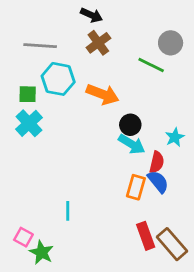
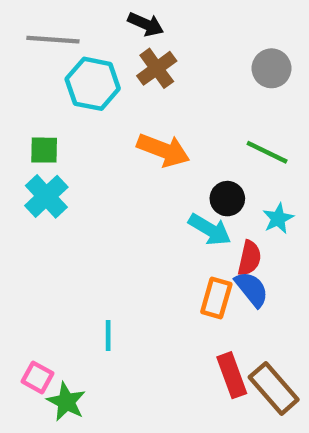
gray line: (40, 46) -> (53, 40), moved
green line: (151, 65) -> (267, 152), moved
cyan hexagon: (58, 79) -> (93, 84), moved
black circle: (130, 125) -> (227, 199), moved

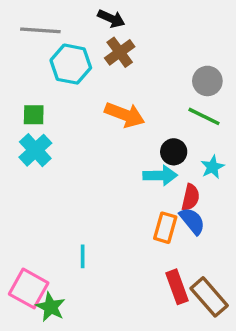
gray circle: (272, 68) -> (207, 81), moved
cyan arrow: (210, 230) -> (160, 175), turned -32
pink square: (37, 377) -> (29, 288), size x1.6

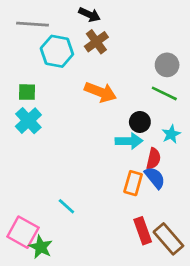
cyan line: (83, 256) -> (66, 206), turned -48

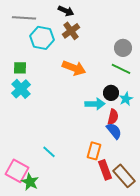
black circle: (140, 122) -> (111, 93), moved
orange rectangle: (133, 183) -> (94, 151), moved

